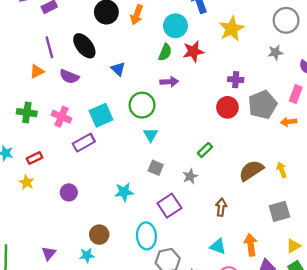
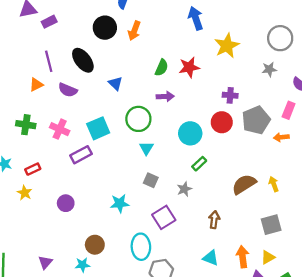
cyan circle: (175, 26) -> (190, 133), moved
yellow triangle: (293, 246) -> (268, 257), moved

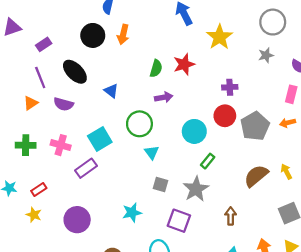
purple rectangle: (49, 22) -> (44, 44), moved
gray pentagon: (256, 120) -> (255, 126), moved
gray star: (184, 189) -> (196, 189), size x1.6
purple circle: (66, 203) -> (77, 220), size x1.5
purple square: (164, 217) -> (179, 221), turned -30

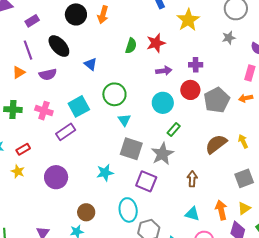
purple arrow: (164, 97) -> (164, 71), moved
purple semicircle: (64, 104) -> (48, 74), turned -30
gray square: (161, 185) -> (131, 149), size x1.6

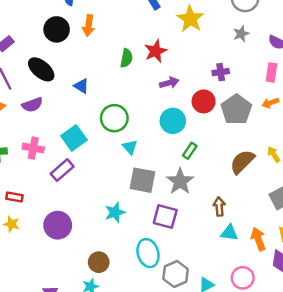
purple cross: (196, 65) -> (221, 72), moved
red rectangle: (23, 149) -> (14, 197), turned 48
cyan triangle: (192, 214) -> (229, 233), moved

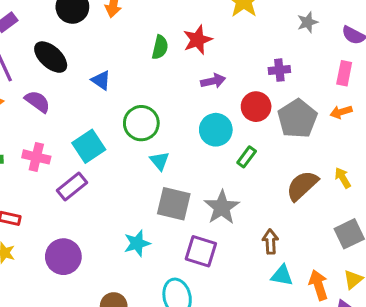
purple semicircle: (32, 105) -> (37, 102), turned -126
green rectangle: (190, 151) -> (247, 157), moved

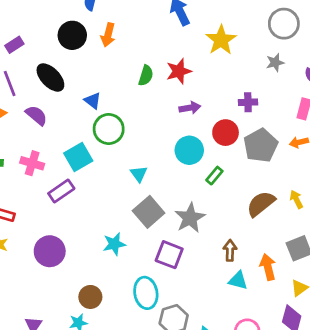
green circle: (141, 123) -> (109, 129), moved
gray square: (174, 204) -> (149, 212), turned 32
orange arrow: (318, 285) -> (268, 267), moved

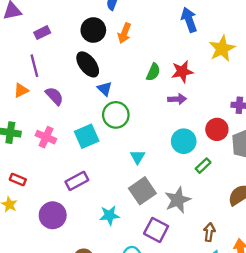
black ellipse: (50, 77) -> (88, 64), moved
purple arrow: (190, 108) -> (177, 99), moved
purple rectangle: (61, 191) -> (77, 181), moved

